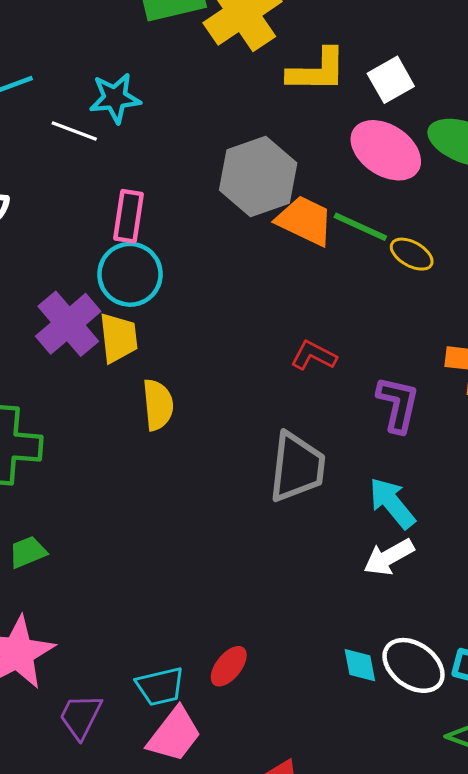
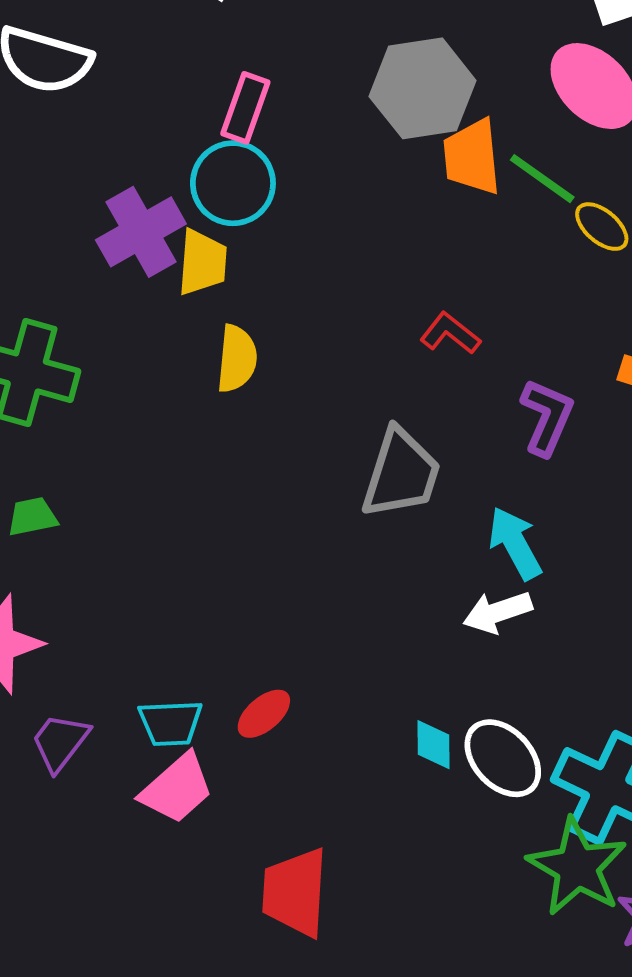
orange trapezoid: (305, 221) -> (472, 157), turned -132

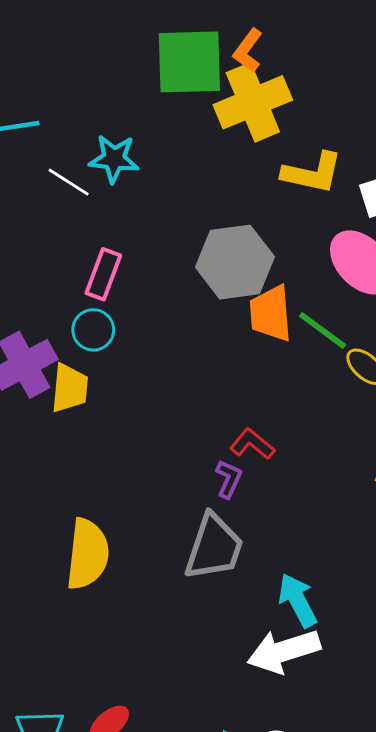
cyan circle: (233, 183) -> (93, 330), size x0.7
yellow semicircle: (237, 359) -> (87, 554), moved, size x1.4
purple L-shape: (547, 417) -> (229, 479), moved, size x0.7
white arrow: (498, 612) -> (284, 651), size x1.4

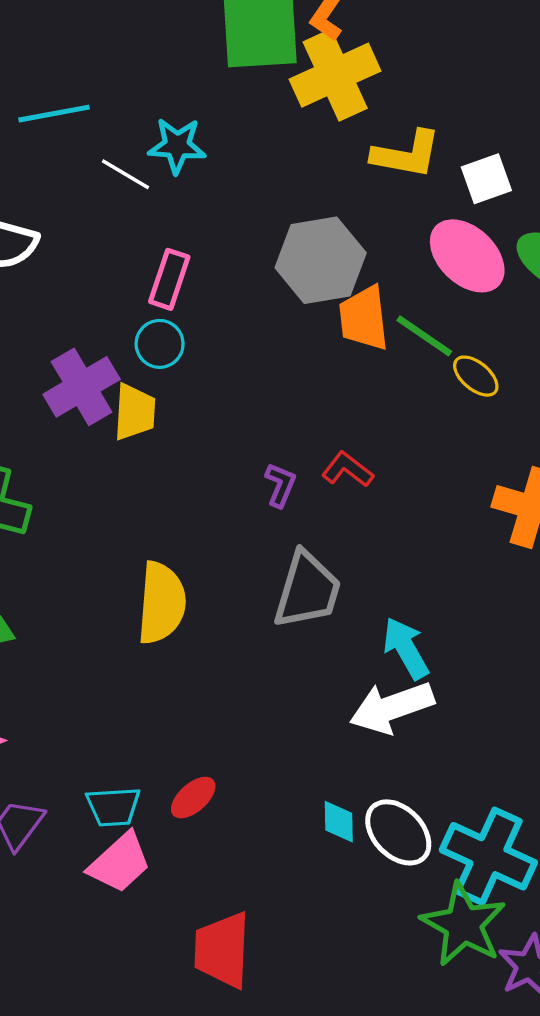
purple L-shape: (229, 479) -> (280, 485), moved

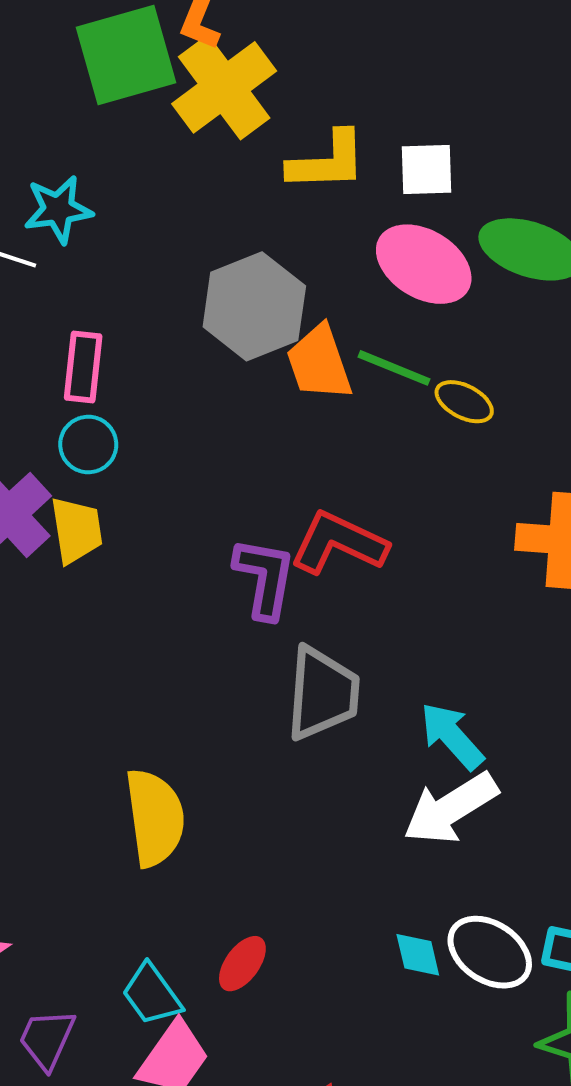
white square: (486, 179) -> (426, 170), turned 30
red L-shape: (347, 470) -> (339, 543), size x1.6
purple L-shape: (280, 485) -> (265, 578), size x1.6
yellow semicircle: (162, 603) -> (155, 818), moved
cyan trapezoid: (113, 807) -> (152, 994), turned 70

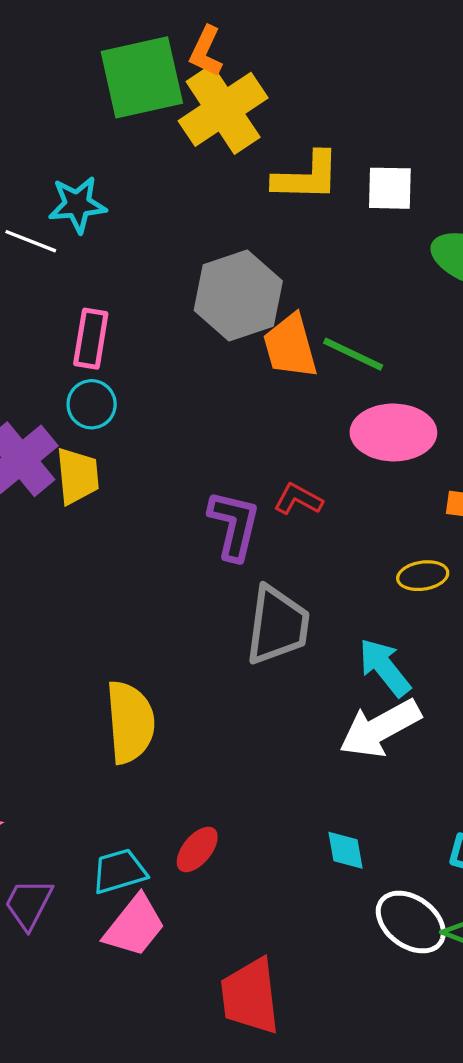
pink ellipse: (424, 264) -> (393, 432), moved, turned -34
yellow ellipse: (464, 402) -> (423, 576), moved, turned -39
red L-shape: (339, 543) -> (298, 499), size x0.6
white ellipse: (490, 952) -> (411, 922), moved
cyan trapezoid: (152, 994) -> (119, 871), turned 106

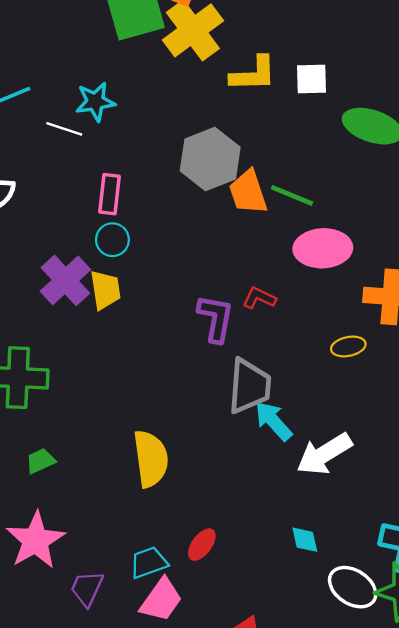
cyan arrow: (385, 667) -> (273, 421), moved

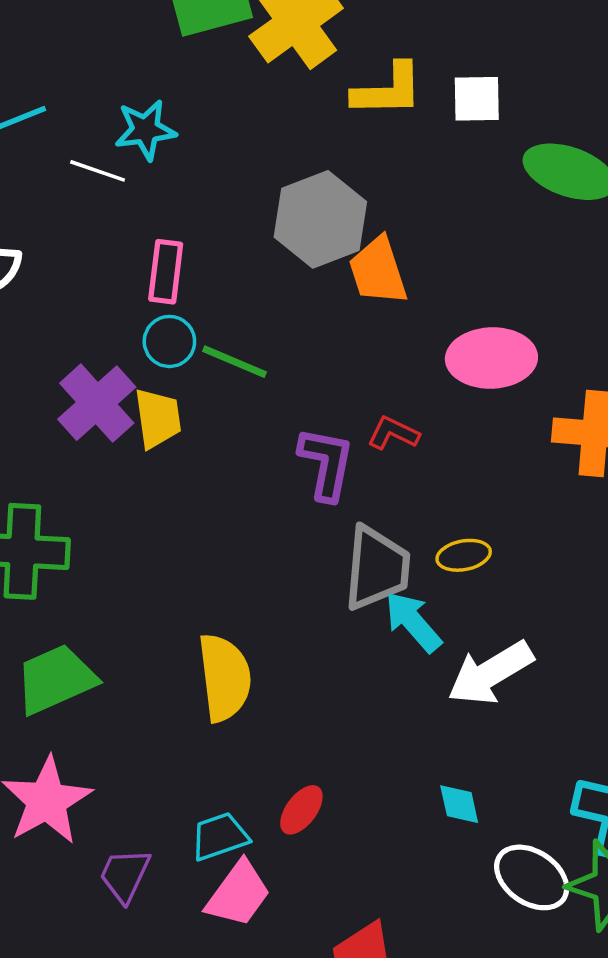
green line: (292, 195) -> (235, 362), moved
yellow ellipse: (348, 346) -> (464, 555), moved
green trapezoid: (40, 461) -> (56, 679), size x1.8

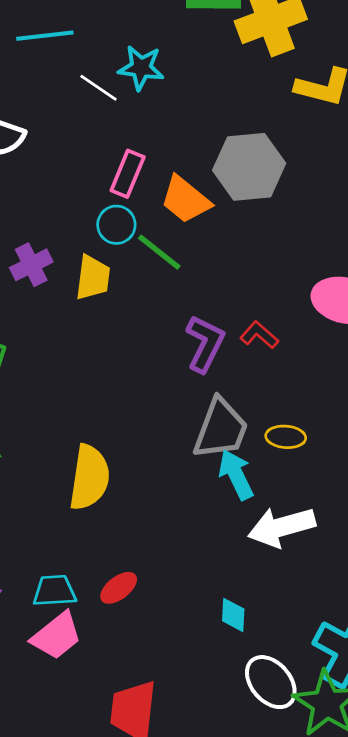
orange trapezoid: (378, 271) -> (186, 200), moved, turned -48
purple cross: (97, 403) -> (31, 265), moved, size x0.7

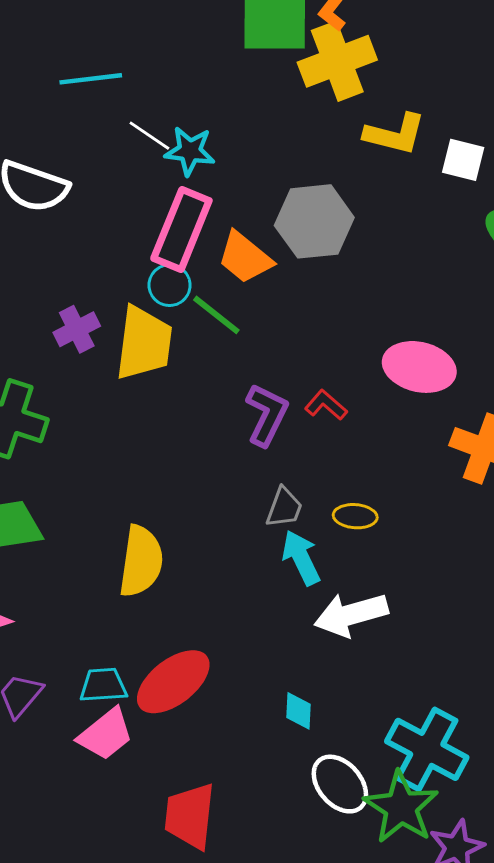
cyan star: (141, 68) -> (190, 151), moved
pink rectangle: (128, 174) -> (181, 229), size x1.6
yellow trapezoid: (93, 278) -> (144, 343), size x1.5
gray trapezoid: (221, 429) -> (284, 508), size x0.6
red ellipse: (119, 588) -> (173, 682), size x1.8

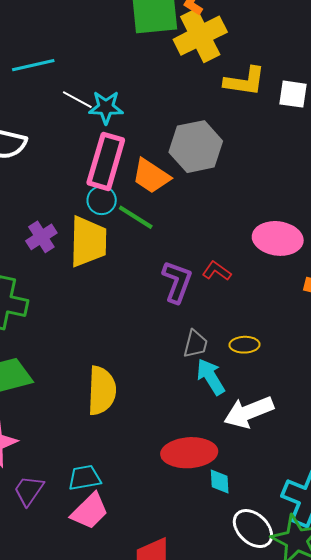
red ellipse: (173, 682) -> (189, 453), moved, turned 40

